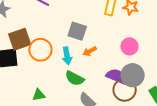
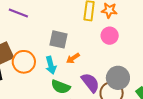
pink circle: (129, 46) -> (110, 36), moved
purple semicircle: (117, 76) -> (90, 83), moved, turned 35

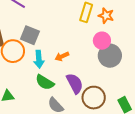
gray square: (58, 39) -> (30, 35), moved
gray circle: (118, 78) -> (110, 56), moved

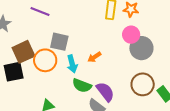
purple semicircle: (75, 83) -> (105, 92), moved
brown circle: (94, 98) -> (143, 84), moved

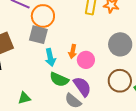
pink circle: (131, 35) -> (86, 60), moved
orange arrow: (94, 57) -> (73, 51), turned -48
orange circle: (45, 60) -> (43, 16), moved

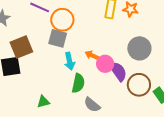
orange arrow: (73, 51) -> (92, 55), turned 104
green semicircle: (59, 79) -> (78, 83), turned -102
purple semicircle: (82, 87) -> (118, 71), moved

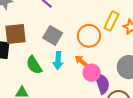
orange circle: (62, 20) -> (89, 36), moved
green semicircle: (78, 83) -> (34, 65), moved, turned 120

